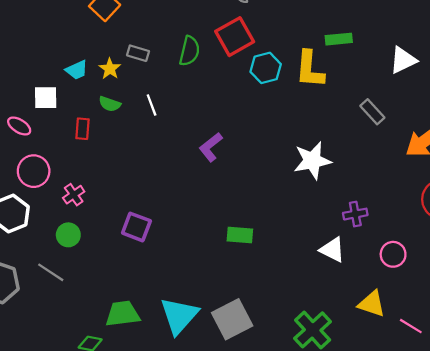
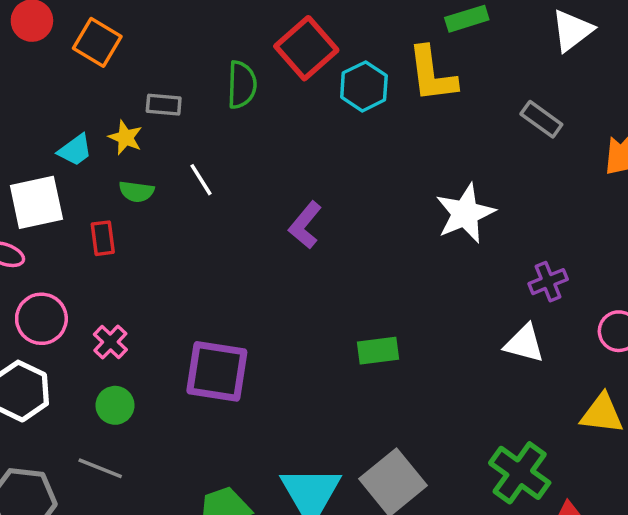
white square: (46, 98) -> (36, 202), size x1.4
purple square: (136, 227) -> (217, 371), size x1.4

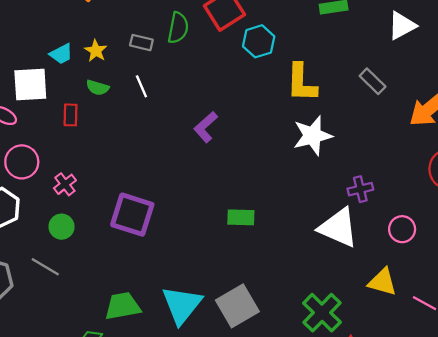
yellow L-shape: (432, 74) -> (301, 83), moved
gray rectangle: (164, 105) -> (141, 43), moved
white triangle: (524, 343) -> (338, 228), size x1.5

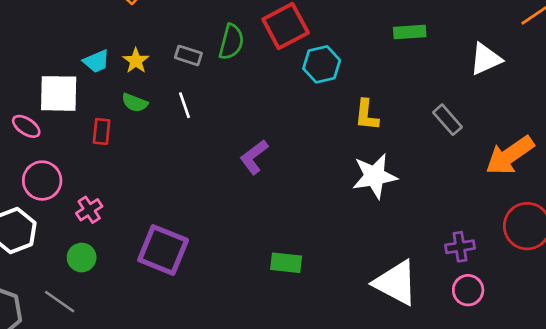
yellow L-shape: (301, 83) -> (367, 115), size x0.7
purple cross: (360, 189) -> (460, 247), moved

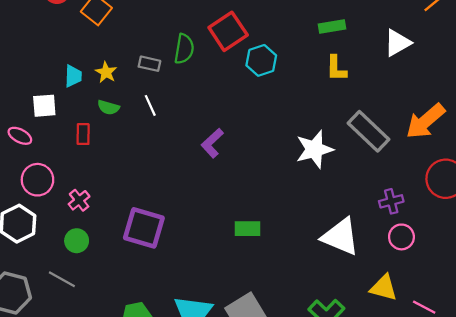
cyan trapezoid: (96, 61) -> (73, 76), turned -60
white square: (59, 93) -> (44, 106), size x0.7
yellow L-shape: (367, 115) -> (336, 68), moved
gray rectangle: (447, 120) -> (368, 131), moved, size x1.6

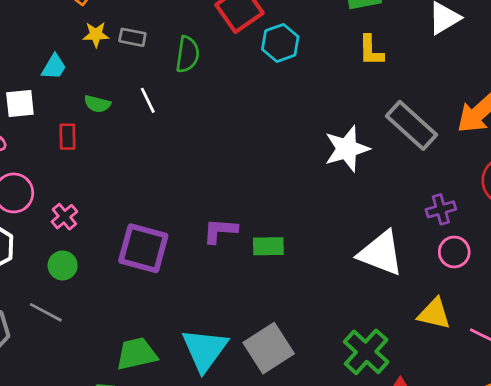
green semicircle: (184, 49) -> (187, 54), moved
gray rectangle: (149, 64) -> (132, 37), moved
yellow star: (106, 72) -> (96, 35), moved, turned -30
cyan trapezoid: (73, 76) -> (54, 67), turned 30
purple L-shape: (212, 143) -> (220, 231), moved, turned 48

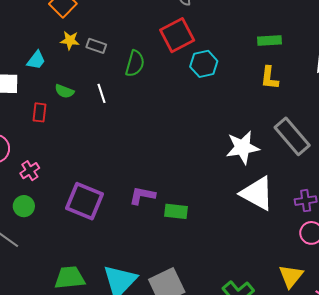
white triangle: (381, 253) -> (257, 193), moved
yellow triangle: (434, 314) -> (291, 276), turned 48

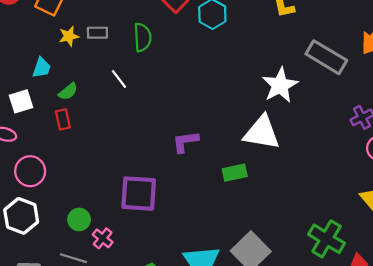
green semicircle: (64, 91) -> (68, 92), moved, turned -42
pink cross: (30, 171) -> (103, 238), moved
white triangle: (257, 193) -> (262, 133), moved
purple L-shape: (142, 196) -> (185, 142), moved

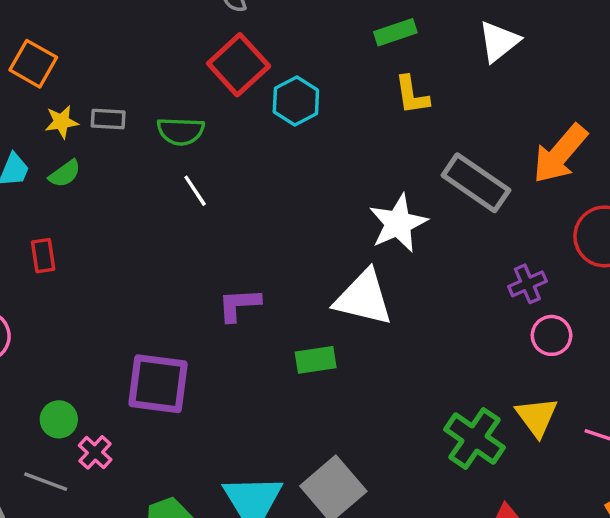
green semicircle: (143, 37) -> (181, 131), turned 92
white line: (119, 79) -> (195, 191), moved
green semicircle: (68, 92) -> (65, 174), moved
green cross: (327, 239) -> (474, 438), moved

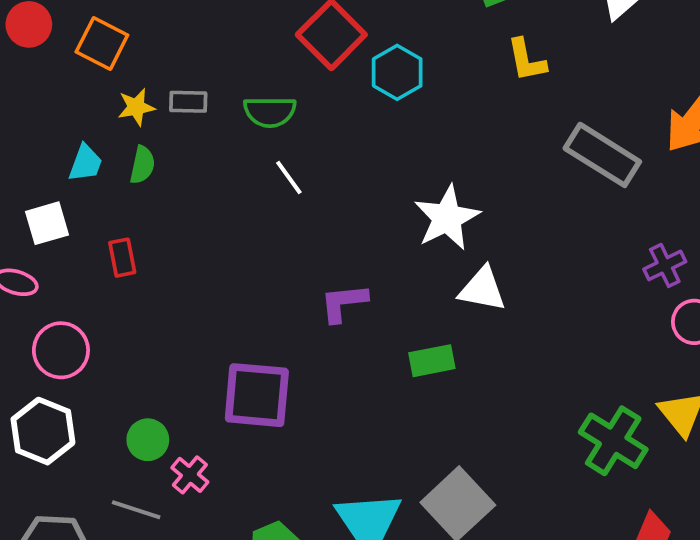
green semicircle: (65, 174) -> (142, 165), turned -40
white star: (398, 223) -> (447, 218), moved
white triangle: (364, 298) -> (482, 289), size x0.7

